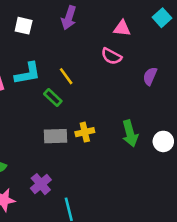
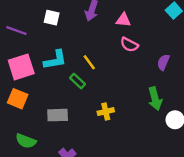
pink triangle: (122, 28) -> (123, 20), moved
green arrow: (130, 133) -> (155, 99), moved
gray rectangle: (55, 136) -> (58, 115), moved

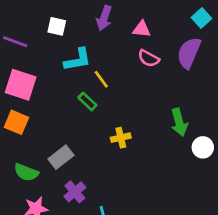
cyan L-shape: (55, 60) -> (78, 60), moved
purple semicircle: (163, 62) -> (189, 53), moved, size x1.6
pink square: (21, 67) -> (21, 85), turned 36
gray rectangle: (58, 115) -> (61, 157), moved, turned -36

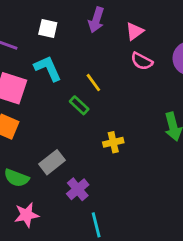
pink triangle: (142, 29) -> (135, 31), turned -42
cyan L-shape: (78, 60) -> (48, 68), moved, turned -104
purple cross: (75, 192) -> (78, 189), moved

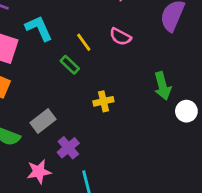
pink semicircle: (142, 61) -> (120, 37), moved
pink star: (26, 215) -> (39, 172), moved

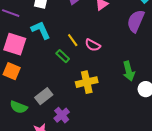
pink semicircle: (120, 37) -> (93, 45), moved
yellow cross: (103, 101) -> (87, 82), size x1.5

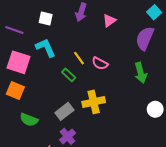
green arrow: (129, 71) -> (141, 73), moved
gray rectangle: (44, 96) -> (64, 111), moved
green semicircle: (19, 107) -> (29, 120), moved

